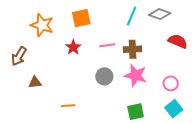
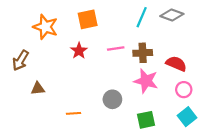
red semicircle: (178, 41) -> (176, 64), moved
gray circle: (104, 76) -> (112, 99), moved

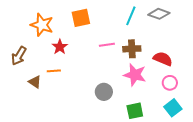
red star: (79, 51) -> (60, 47), moved
brown triangle: (38, 89) -> (35, 82), turned 40
orange line: (74, 113) -> (54, 71), moved

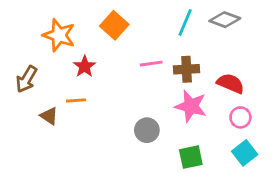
orange square: (81, 18) -> (114, 25), turned -36

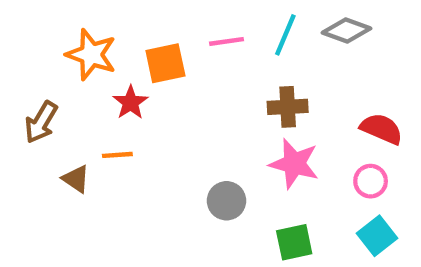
orange square: (114, 25) -> (165, 63), moved, turned 36
pink line: (151, 64) -> (226, 41), moved
red semicircle: (231, 83) -> (381, 129), moved

